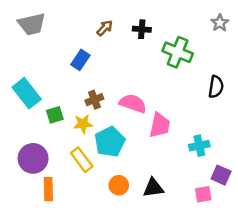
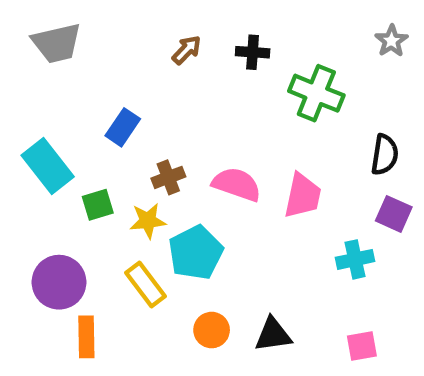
blue rectangle: (80, 60) -> (123, 127), moved
pink trapezoid: (160, 125) -> (303, 196), moved
purple square: (221, 175) -> (394, 214), moved

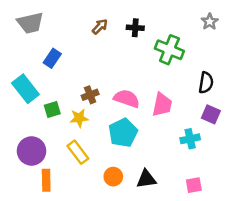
blue rectangle: (123, 127) -> (52, 58), moved
cyan pentagon: (196, 253) -> (123, 133), moved

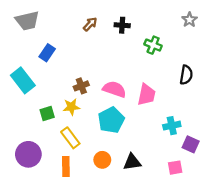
green cross: (169, 50) -> (153, 45), size x0.7
green square: (52, 109) -> (47, 113), moved
purple square: (211, 114) -> (191, 144), moved
purple circle: (32, 151) -> (28, 154), moved
orange rectangle: (46, 180) -> (66, 166), moved

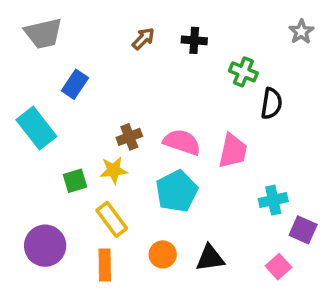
black semicircle: (186, 75) -> (271, 104), moved
pink square: (175, 168) -> (278, 267), turned -32

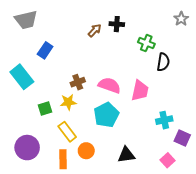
brown arrow: (143, 39) -> (95, 30), moved
orange circle: (163, 254) -> (86, 151), moved

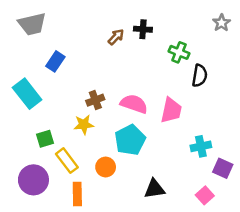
green square: (45, 108) -> (45, 139), moved
yellow rectangle: (67, 132) -> (67, 161), moved
orange circle: (86, 151) -> (106, 167), moved

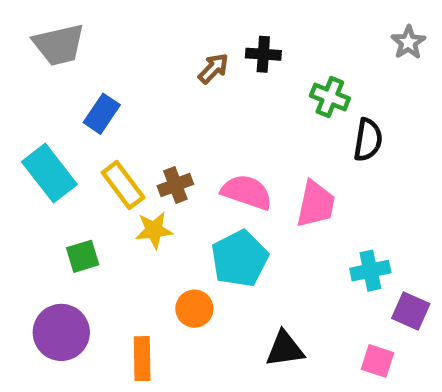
yellow rectangle: (67, 161) -> (123, 185), moved
pink square: (205, 195) -> (377, 361), turned -30

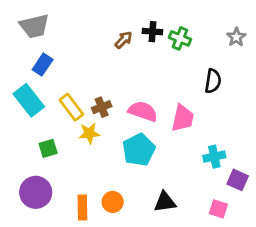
gray star: (408, 42) -> (236, 37), moved
green cross: (330, 97) -> (180, 38), moved
blue rectangle: (102, 114) -> (43, 65), moved
orange circle: (194, 309) -> (113, 202), moved

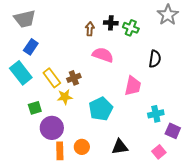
gray star: (236, 37) -> (168, 15), moved, size x1.5
brown arrow: (124, 40) -> (90, 29), turned -40
pink semicircle: (143, 111) -> (103, 55), moved
purple circle: (36, 192) -> (52, 128), moved
pink square: (218, 209) -> (159, 152), turned 32

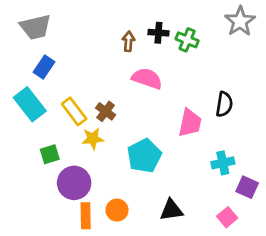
black semicircle: (155, 59) -> (224, 104), moved
brown cross: (74, 78) -> (106, 111), turned -32

